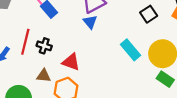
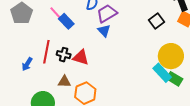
cyan rectangle: (130, 50) -> (162, 73), moved
red triangle: (71, 62) -> (81, 57), moved

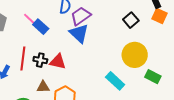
blue triangle: (104, 31) -> (79, 33), size x1.5
yellow circle: (171, 56) -> (135, 55), moved
cyan rectangle: (162, 73) -> (115, 81), moved

